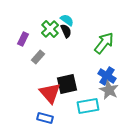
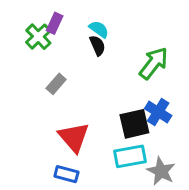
green cross: (50, 29) -> (38, 37), moved
purple rectangle: (23, 39) -> (55, 23), moved
black square: (67, 84) -> (134, 124), moved
gray star: (109, 90) -> (161, 171), moved

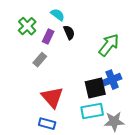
purple rectangle: (55, 23) -> (48, 37), moved
cyan semicircle: (99, 29) -> (58, 15), moved
blue cross: (158, 112) -> (112, 80), turned 36
gray star: (161, 171) -> (114, 121), turned -30

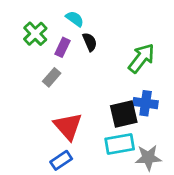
blue cross: (112, 80) -> (146, 103), turned 30
blue rectangle: (47, 124) -> (61, 160), turned -49

